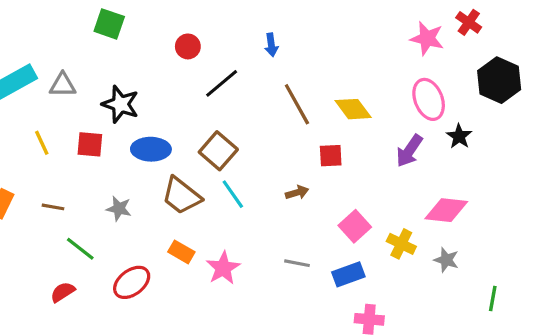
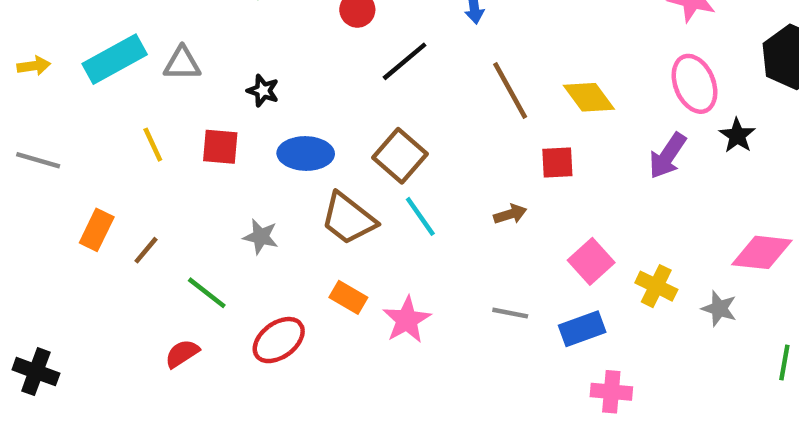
black star: (120, 104) -> (263, 91), size x0.6
brown line: (53, 207) -> (146, 250), moved, turned -60
pink diamond: (446, 210) -> (762, 252), moved

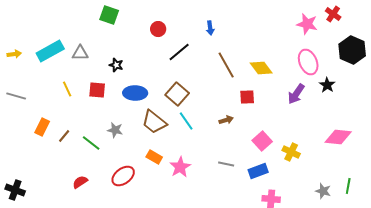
green line: (207, 293) -> (91, 143), moved
gray star: (719, 309) -> (323, 191), moved

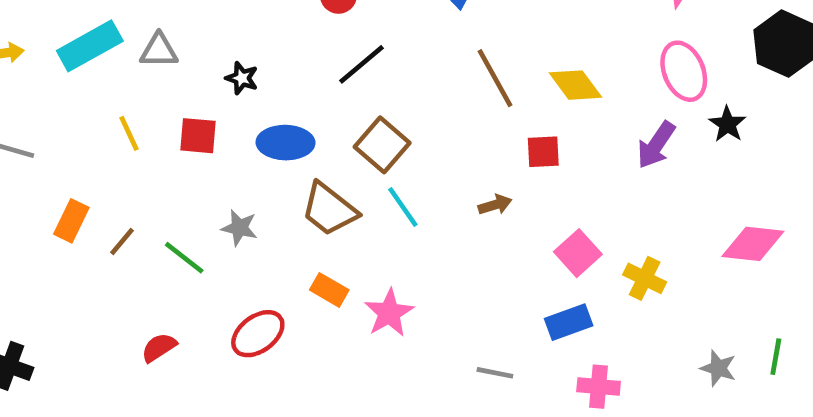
black line: (179, 52) -> (361, 64), moved
gray line: (226, 164) -> (495, 373), moved

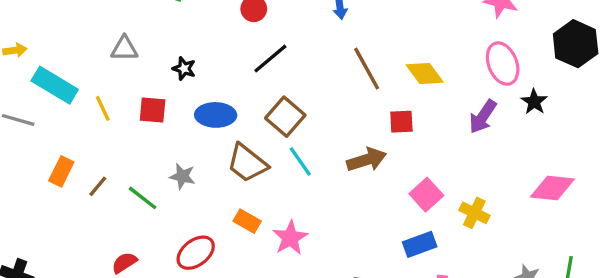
cyan rectangle: (90, 46) -> (55, 85), moved, turned 60
brown arrow: (495, 205) -> (367, 160), size x1.6

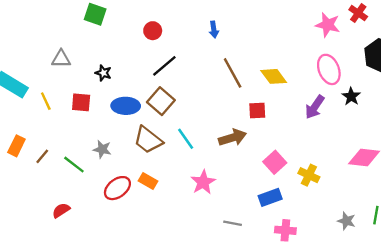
brown square: (285, 117) -> (161, 101), moved
pink star: (290, 238) -> (203, 182), moved
red ellipse: (196, 253) -> (117, 188), moved

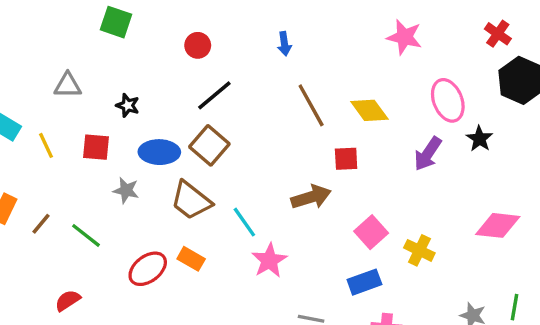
red cross: (358, 13) -> (498, 34), moved
pink star: (328, 25) -> (404, 37), moved
cyan line: (186, 139) -> (244, 222), moved
gray star: (102, 149) -> (126, 190), moved

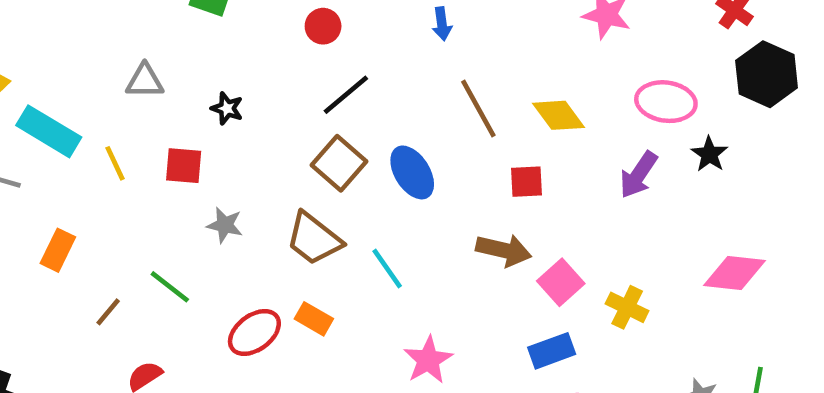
pink ellipse: (448, 100) -> (666, 102), turned -60
blue ellipse: (159, 152) -> (412, 172), moved, turned 57
brown arrow: (311, 197) -> (504, 250), moved, turned 30
brown line: (41, 224) -> (108, 312), moved
pink star: (269, 260) -> (428, 360), moved

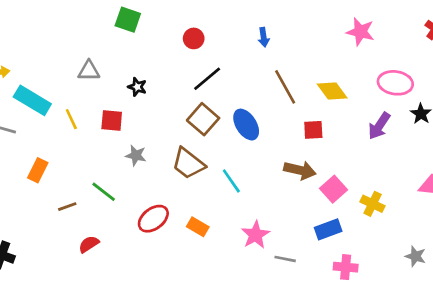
brown line: (108, 312) -> (67, 207), turned 30
orange rectangle: (314, 319) -> (198, 227), moved

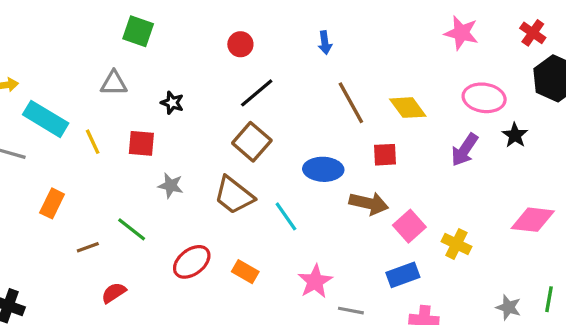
green square: (128, 20) -> (138, 31), moved
pink star: (360, 32) -> (461, 33), moved
blue ellipse: (246, 125) -> (323, 169), moved, turned -56

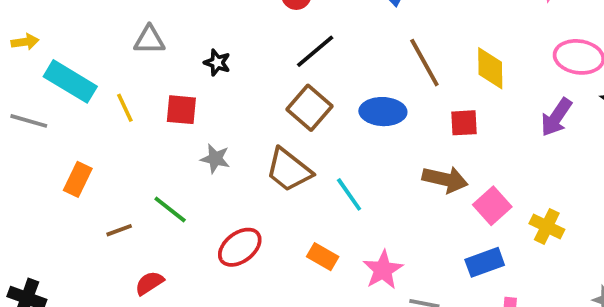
yellow diamond: (408, 108) -> (490, 68), turned 36
blue ellipse: (323, 169) -> (383, 112), moved
orange rectangle: (245, 272) -> (323, 257), moved

